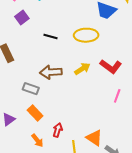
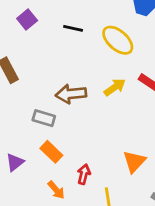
yellow ellipse: (86, 35) -> (118, 40), turned 45
black line: (50, 37) -> (73, 28), moved
orange triangle: (94, 138) -> (134, 162), moved, turned 42

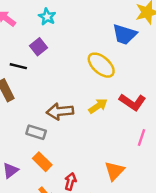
purple square: (27, 20) -> (39, 47), moved
black line: (73, 28) -> (18, 66), moved

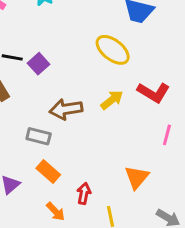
purple square: (39, 47) -> (39, 64), moved

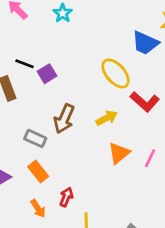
red L-shape: (153, 92) -> (145, 102), moved
brown arrow: (66, 109) -> (64, 119), turned -68
orange triangle: (137, 177) -> (119, 153), moved

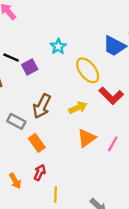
cyan star: (63, 13) -> (58, 46), moved
orange rectangle: (38, 172) -> (37, 143), moved

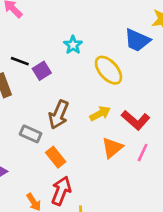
red L-shape: (111, 96) -> (136, 120), moved
red arrow: (40, 173) -> (61, 191), size x1.5

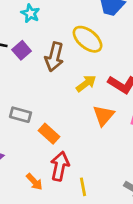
cyan star: (73, 45) -> (30, 13), moved
brown arrow: (59, 115) -> (54, 57), moved

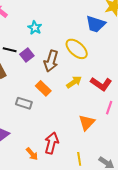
orange triangle: (104, 115) -> (87, 123), moved
orange rectangle: (49, 134) -> (43, 88), moved
yellow line: (83, 187) -> (79, 159), moved

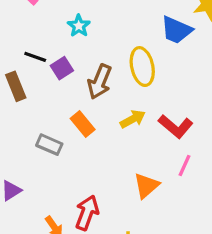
yellow ellipse: (77, 49) -> (142, 67), turned 30

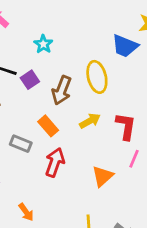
red L-shape: (176, 126) -> (126, 126), turned -120
red arrow: (87, 213) -> (55, 162), moved

